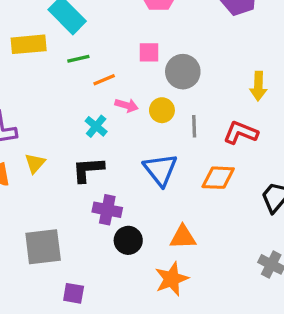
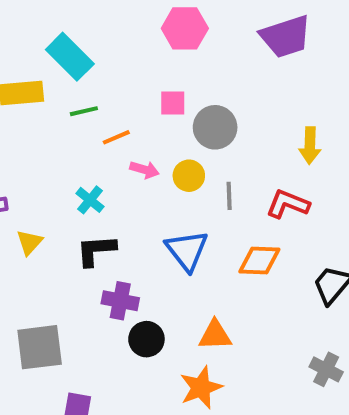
cyan cross: (96, 126) -> (90, 200), moved

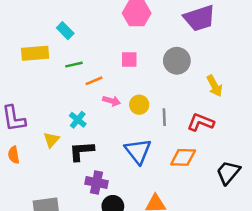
cyan rectangle: (70, 57) -> (65, 31), size x0.6
gray circle: (215, 127) -> (177, 61), moved
yellow arrow: (310, 145) -> (214, 86), turned -30
yellow triangle: (29, 242) -> (51, 140), moved

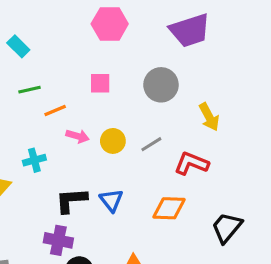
gray line: (164, 117) -> (151, 144), moved, turned 60
cyan cross: (78, 120) -> (34, 160), turned 36
black L-shape: (81, 151) -> (71, 200), moved
blue triangle: (138, 151) -> (111, 200), size x0.7

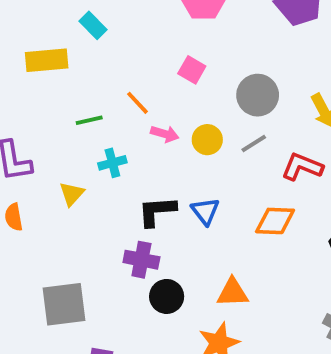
pink square: (100, 83) -> (192, 70), turned 30
gray circle: (161, 85) -> (258, 95), moved
green line: (30, 90) -> (89, 120), moved
orange line: (55, 111) -> (138, 103), turned 70

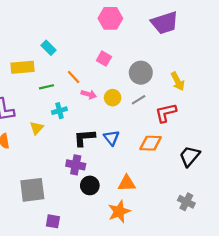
cyan rectangle: (93, 25) -> (49, 48), moved
yellow rectangle: (47, 60) -> (23, 67), moved
red L-shape: (302, 167) -> (166, 113), turned -35

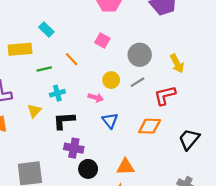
pink arrow: (89, 94) -> (96, 98), moved
black L-shape: (84, 138) -> (64, 121), moved

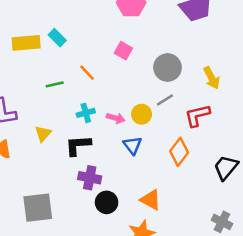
yellow rectangle: (20, 49) -> (26, 43), moved
yellow circle: (111, 80) -> (142, 114), moved
cyan cross: (57, 93) -> (86, 113), moved
orange diamond: (150, 126) -> (179, 152), turned -55
orange triangle: (125, 167) -> (151, 200), turned 30

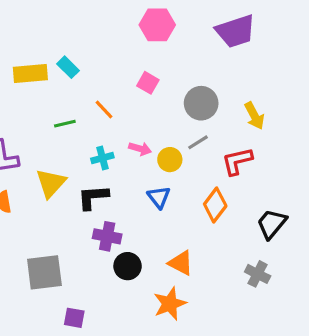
pink arrow: (116, 118) -> (140, 149), moved
yellow triangle: (43, 134) -> (51, 183), size x1.5
gray cross: (222, 222) -> (258, 274), moved

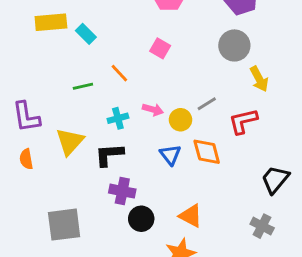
yellow rectangle: (30, 73) -> (51, 22), moved
gray circle: (201, 103) -> (234, 45), moved
orange diamond: (215, 205) -> (207, 152), moved, turned -52

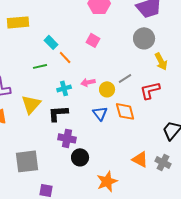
cyan rectangle: (86, 34) -> (51, 42), moved
pink arrow: (153, 110) -> (88, 82), turned 152
orange triangle: (191, 216) -> (140, 159), moved

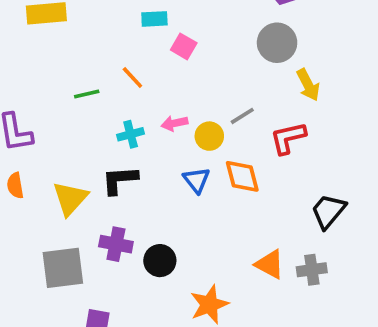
cyan rectangle: (51, 42) -> (154, 19), moved, turned -48
yellow triangle: (31, 104) -> (70, 198), moved
purple cross: (67, 138) -> (116, 244), moved
gray cross: (163, 162) -> (312, 270), turned -35

